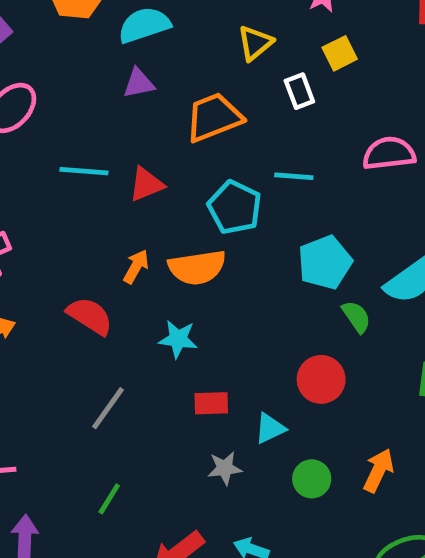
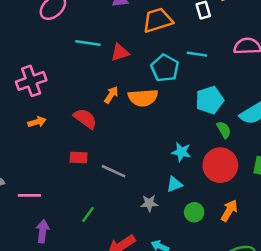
cyan star: (178, 339) -> (181, 152), moved
red circle: (321, 379) -> (220, 165), moved, size x1.4
red rectangle: (211, 403) -> (79, 157), moved
gray line: (108, 408) -> (114, 171), moved, turned 75

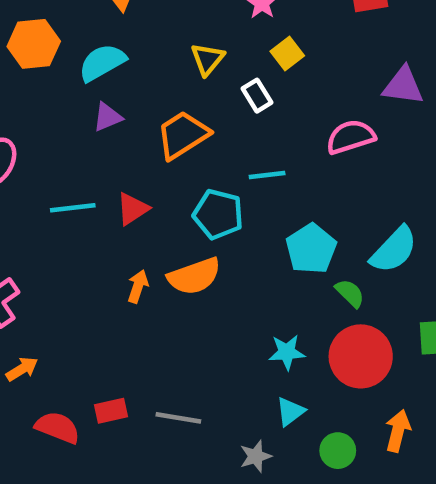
red semicircle: (85, 119) -> (58, 427), moved

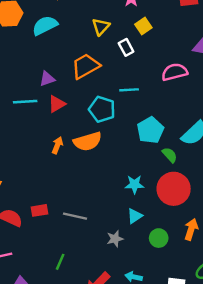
purple triangle: (108, 117) -> (47, 79), moved

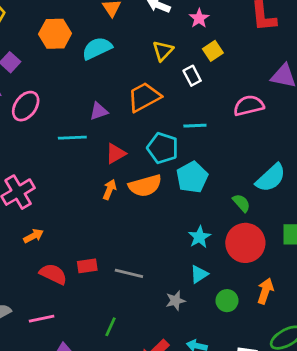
red triangle: (57, 104) -> (116, 154), moved
cyan pentagon: (150, 130) -> (192, 177), moved
cyan star: (134, 184) -> (199, 237), turned -30

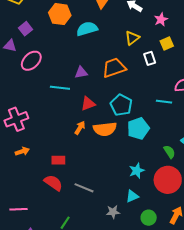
cyan line: (195, 126) -> (164, 102), moved
red rectangle: (87, 266) -> (58, 160), moved
red semicircle: (53, 274) -> (53, 183), moved

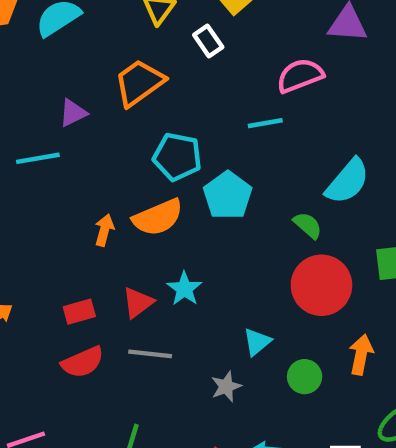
red triangle: (88, 104) -> (138, 303), moved
cyan star: (137, 171) -> (184, 289), moved
red semicircle: (53, 183) -> (83, 362), turned 138

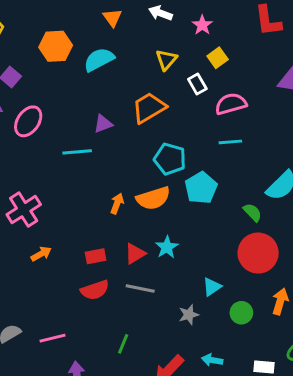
pink semicircle: (300, 76) -> (231, 104), moved

